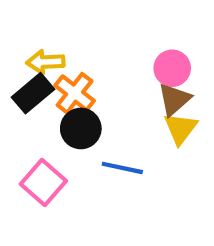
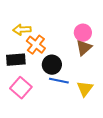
black rectangle: (33, 93) -> (16, 60), moved, turned 36
black circle: (81, 128) -> (52, 65), moved
yellow triangle: (180, 128) -> (85, 89), moved

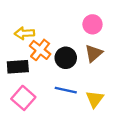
pink circle: (83, 33) -> (92, 24), moved
black circle: (52, 65) -> (66, 58), moved

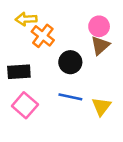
yellow arrow: (24, 33) -> (26, 19), moved
orange cross: (40, 50) -> (43, 36), moved
brown triangle: (94, 53) -> (100, 45), moved

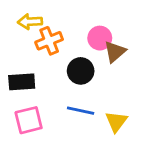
pink circle: (99, 26) -> (100, 38), moved
orange cross: (43, 36) -> (49, 41), turned 30
pink square: (25, 105) -> (29, 120), turned 35

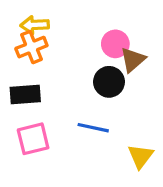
orange cross: (49, 41) -> (31, 47), moved
black circle: (81, 71) -> (109, 82), moved
yellow triangle: (116, 122) -> (141, 156), moved

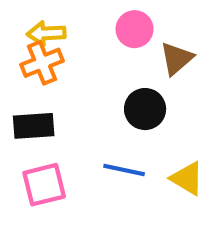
pink circle: (115, 44) -> (135, 29), moved
brown triangle: (133, 60) -> (177, 59), moved
yellow triangle: (141, 156) -> (187, 178), moved, turned -36

